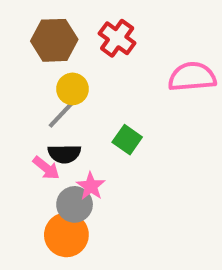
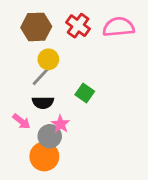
pink semicircle: (192, 77) -> (119, 27), moved
pink arrow: (46, 168) -> (21, 121), moved

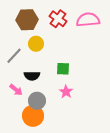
gray line: (42, 76) -> (14, 56), moved
green square: (85, 93) -> (63, 69), turned -32
pink star: (61, 124) -> (66, 92), moved

